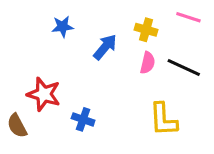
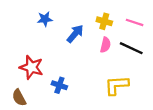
pink line: (188, 17) -> (135, 22), moved
yellow L-shape: (163, 119) -> (117, 85), turned 90
brown semicircle: (17, 126) -> (19, 98), moved

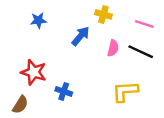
blue star: (45, 19) -> (38, 20), moved
yellow cross: (104, 21) -> (103, 14), moved
brown semicircle: (19, 98) -> (20, 105), turned -120

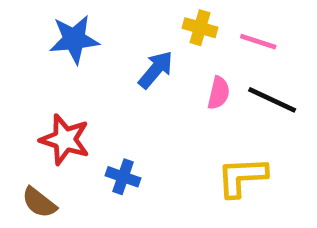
blue star: (38, 20) -> (74, 39), size x1.5
pink line: (144, 24) -> (258, 42), moved
brown semicircle: (20, 105) -> (39, 202), turned 96

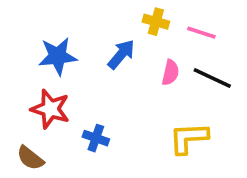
blue star: (74, 39) -> (58, 56), moved

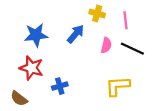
pink line: (201, 33) -> (126, 20), turned 66
blue cross: (96, 138) -> (60, 86), turned -35

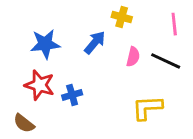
pink line: (126, 20) -> (174, 24), moved
blue cross: (60, 86) -> (72, 95), moved

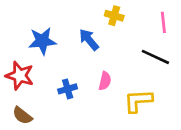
blue arrow: (95, 43) -> (89, 40), turned -80
pink semicircle: (133, 57) -> (105, 81), moved
red star: (39, 85) -> (20, 76), moved

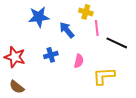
pink line: (163, 22) -> (97, 28), moved
blue star: (42, 41) -> (39, 17), moved
blue cross: (68, 89) -> (51, 55), moved

